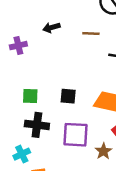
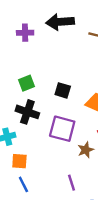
black arrow: (51, 27) -> (60, 22), size x1.6
green square: (30, 96) -> (27, 83), turned -35

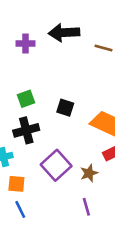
black cross: (27, 112) -> (26, 130), turned -35
purple square: (62, 129) -> (56, 165), moved, turned 32
purple line: (72, 183) -> (86, 207), moved

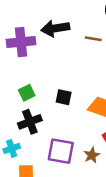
purple cross: (26, 44) -> (21, 42), size x1.6
purple square: (56, 165) -> (61, 151), turned -32

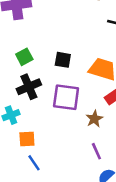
purple square: (61, 151) -> (66, 97), moved

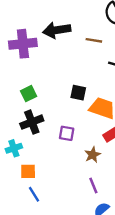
black square: (63, 60) -> (78, 93), moved
purple square: (66, 97) -> (67, 133), size x0.6

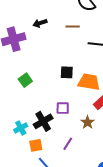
black arrow: (57, 30) -> (40, 23), size x0.6
black cross: (32, 122) -> (43, 121), moved
purple line: (93, 185) -> (68, 144), moved, turned 64

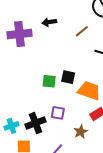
brown line: (73, 26) -> (82, 31), turned -48
green square: (25, 80) -> (49, 81), moved, turned 32

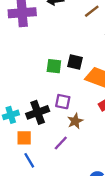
brown star: (81, 132) -> (75, 121), moved

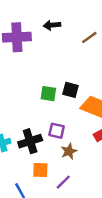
orange square: (24, 138) -> (40, 170), moved
purple line: (61, 143) -> (63, 182), moved

